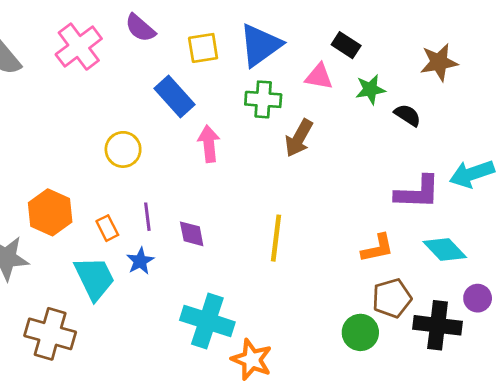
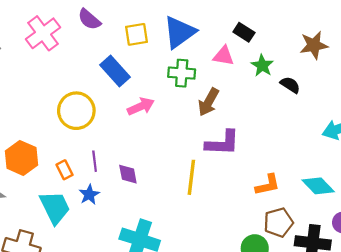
green star: (370, 89) -> (262, 66), turned -30
pink arrow: (209, 144) -> (141, 106), turned 72
yellow circle: (123, 149) -> (76, 111), size x1.4
purple L-shape: (418, 192) -> (222, 143), moved

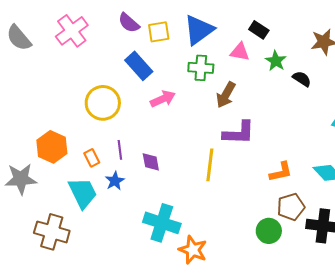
purple semicircle: (89, 19) -> (129, 23), moved

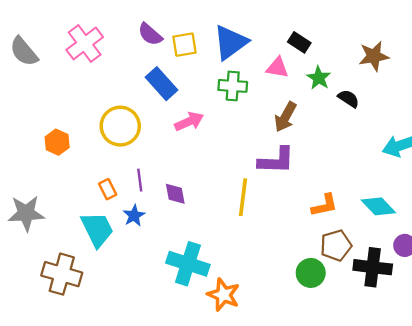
brown arrow: (226, 95) -> (285, 117), moved
orange hexagon: (52, 147) -> (57, 142), moved, size x0.7

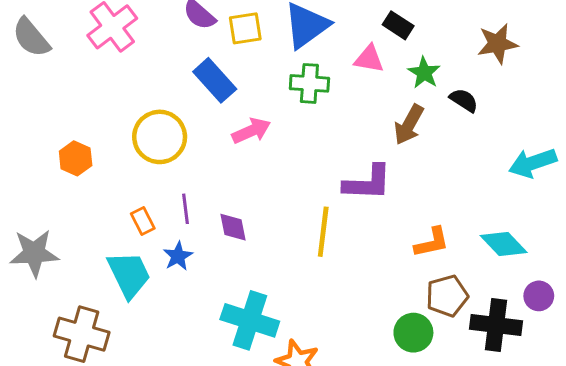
brown arrow: (285, 117) -> (409, 125), moved

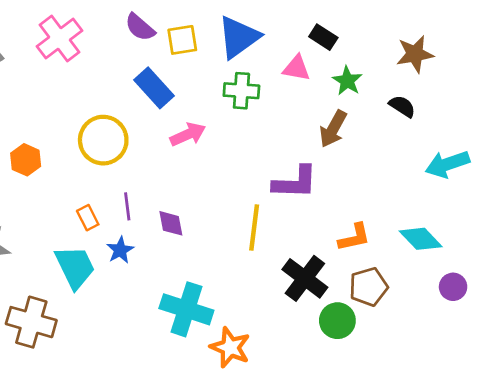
black semicircle: (464, 100) -> (402, 106), moved
black cross: (496, 325) -> (305, 278), moved, turned 30

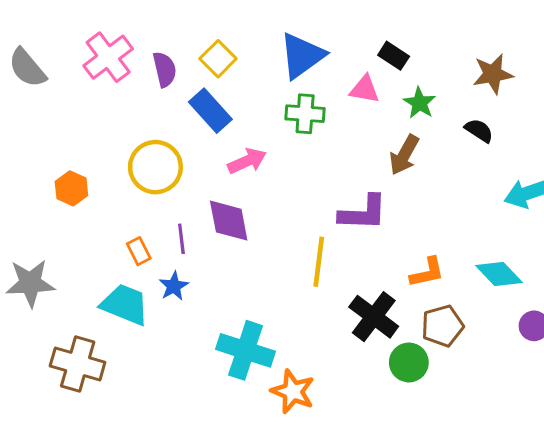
purple semicircle: (140, 27) -> (165, 69), moved, turned -144
yellow square: (182, 40) -> (218, 59), moved, turned -36
purple diamond: (171, 223) -> (229, 221), moved, size x1.5
cyan trapezoid: (75, 267) -> (125, 304), turned -42

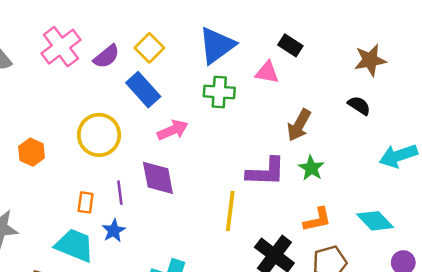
purple semicircle: (165, 69) -> (106, 56), turned 64
green star: (420, 103) -> (311, 168), moved
orange rectangle: (139, 251) -> (86, 202), turned 35

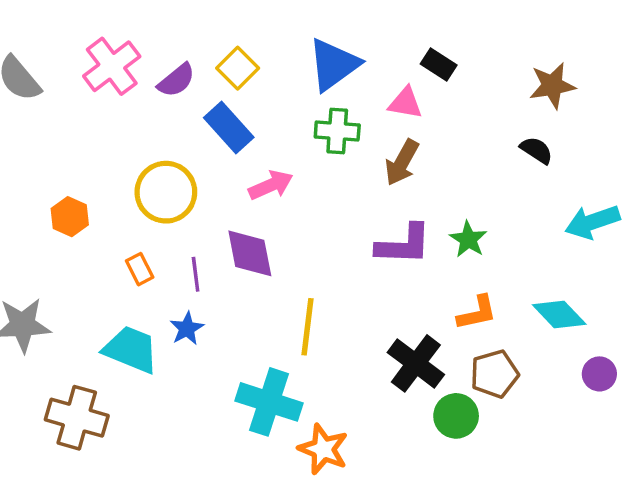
brown arrow: (299, 125) -> (402, 162), moved
orange rectangle: (86, 202) -> (140, 269), moved, turned -35
yellow line: (230, 211) -> (307, 327), moved

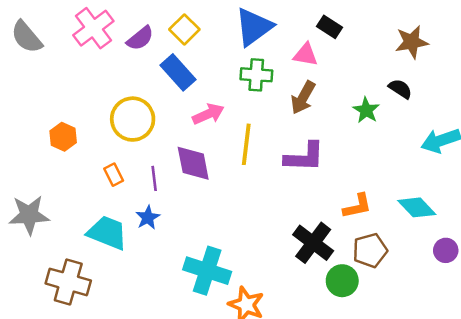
green star: (468, 239) -> (366, 110), moved
yellow line: (307, 327) -> (246, 144), moved

